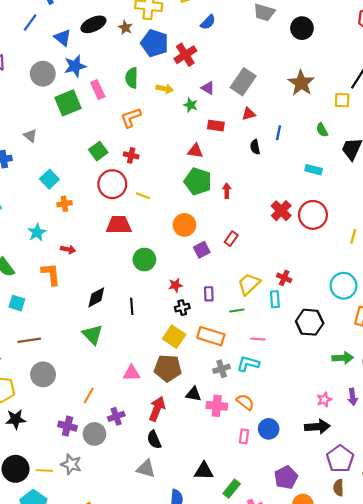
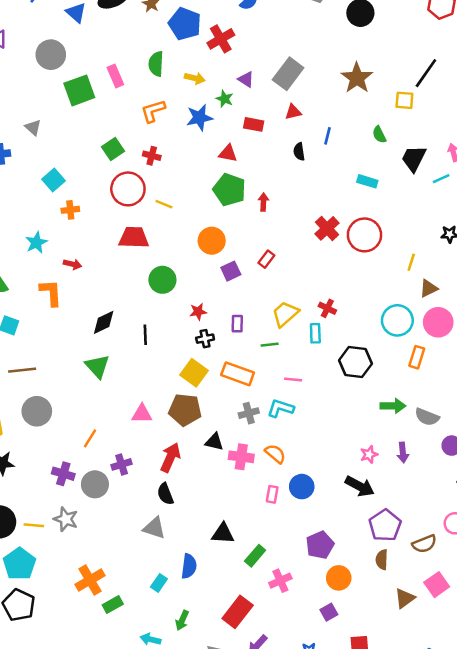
blue star: (75, 66) -> (199, 118), moved
black arrow: (317, 427) -> (360, 486), turned 30

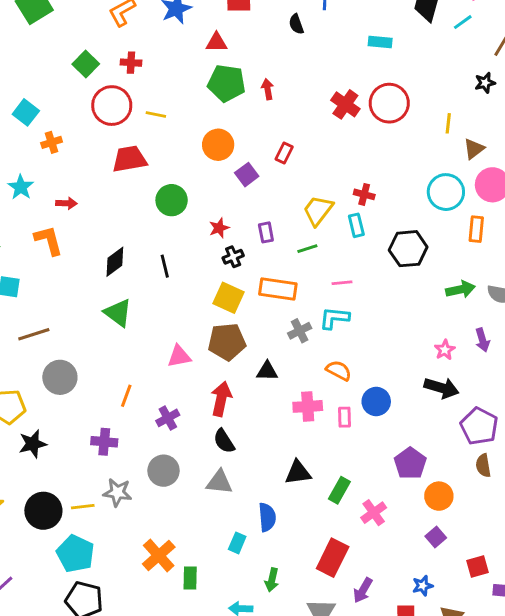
pink cross: (241, 457) -> (308, 406), moved
gray circle: (95, 484) -> (164, 471), moved
green rectangle: (113, 604) -> (190, 578), turned -48

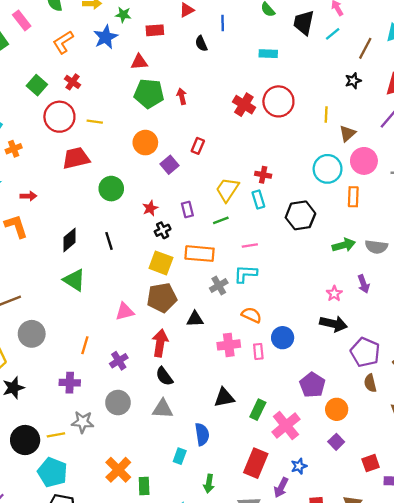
red cross: (131, 63) -> (73, 82), turned 35
pink cross: (374, 513) -> (286, 426), size x1.4
blue star: (423, 586) -> (299, 466), moved

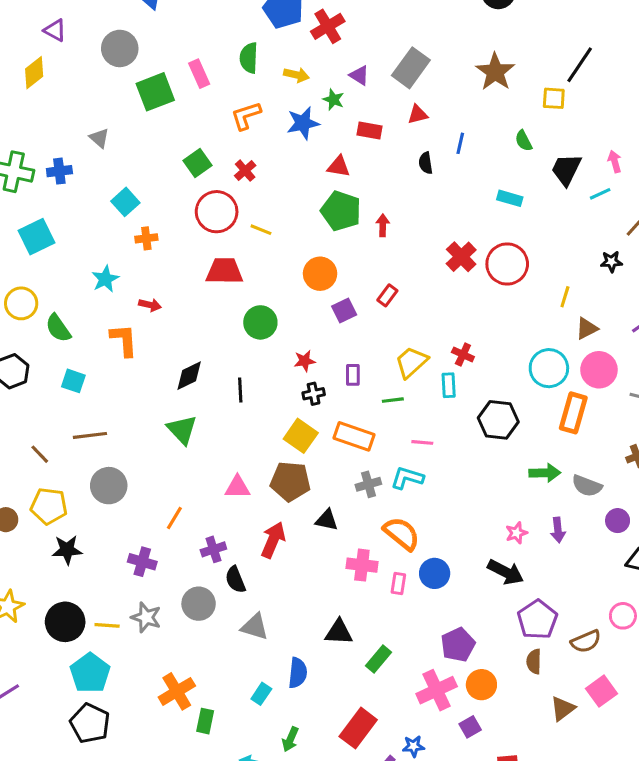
orange rectangle: (353, 197) -> (573, 413), size x1.4
orange semicircle: (252, 315) -> (402, 534), size x1.4
black semicircle: (164, 376) -> (235, 580), moved
pink cross: (286, 426) -> (437, 690), moved

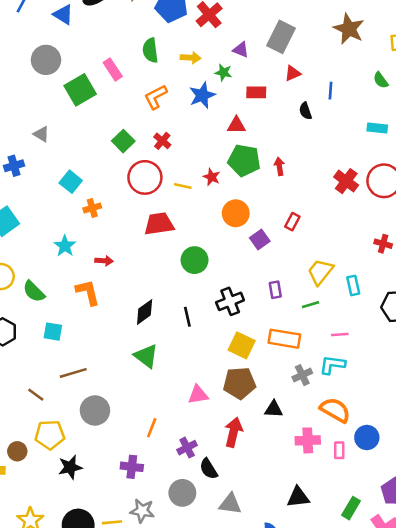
red cross: (463, 355) -> (383, 244), moved
red star: (305, 361) -> (212, 177), moved, turned -30
black cross: (314, 394) -> (230, 301), moved, size x1.5
green rectangle: (379, 659) -> (351, 508), moved

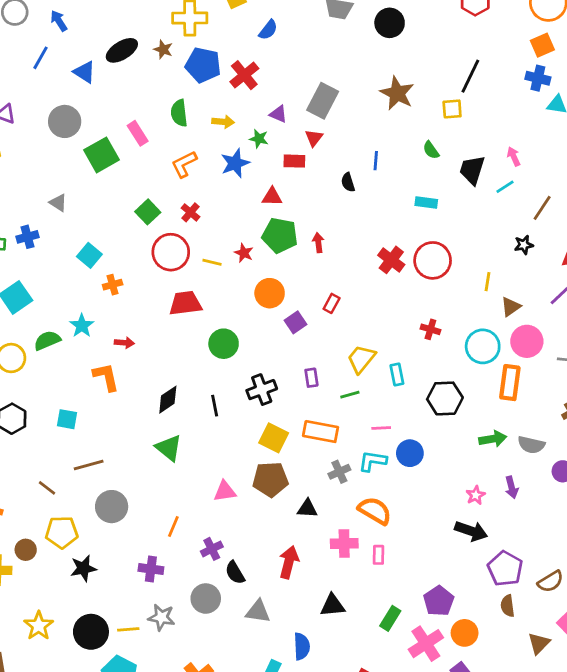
red triangle: (293, 73) -> (314, 138), moved, turned -30
green semicircle: (34, 291) -> (47, 340), moved, turned 110
red arrow: (233, 432) -> (289, 562), moved
blue circle: (367, 438) -> (410, 453), moved

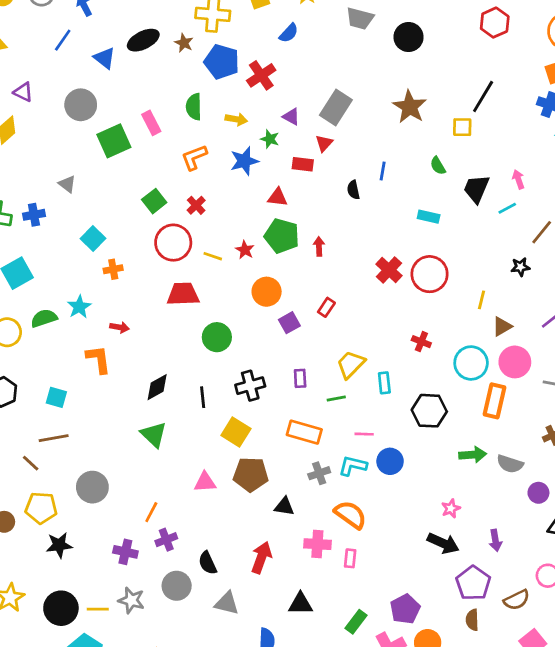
yellow square: (274, 438) -> (236, 432), moved
brown line: (89, 465) -> (54, 438), moved
purple arrow: (512, 487) -> (495, 540), moved
purple cross: (212, 549) -> (166, 540), moved

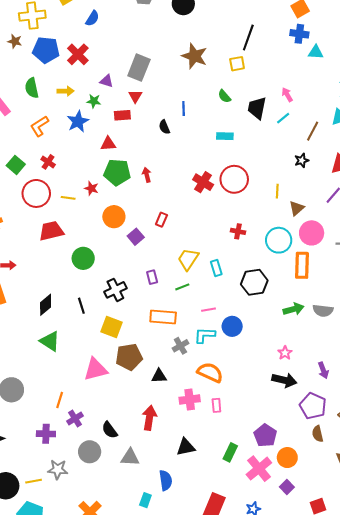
pink triangle: (205, 482) -> (96, 369), size x1.4

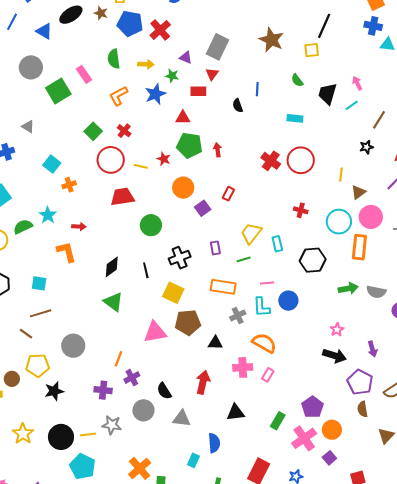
cyan L-shape: (205, 335) -> (262, 307), turned -100
pink rectangle: (216, 405) -> (268, 375), turned 32

